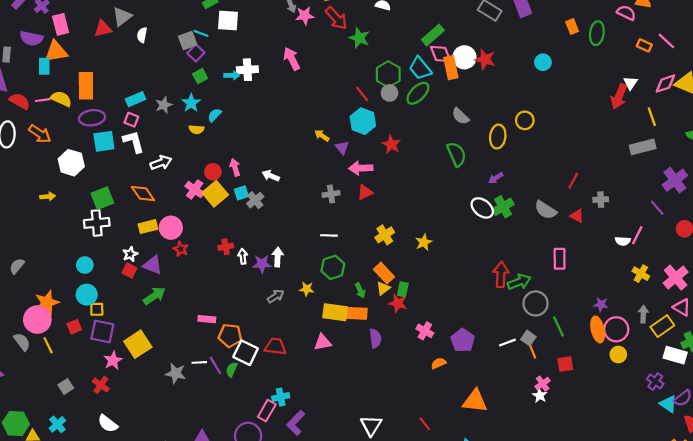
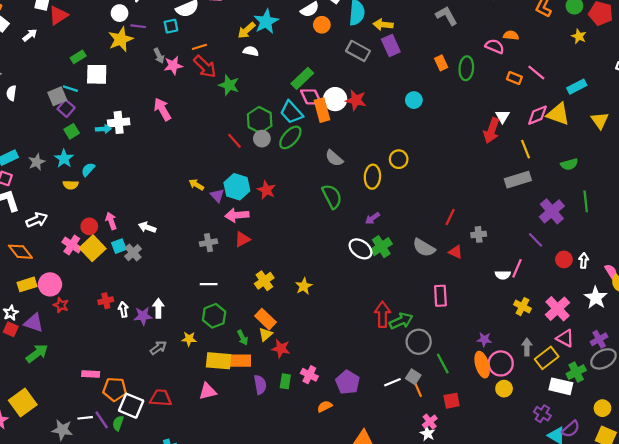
cyan hexagon: (363, 121) -> (237, 187), moved
green rectangle: (403, 289) -> (285, 381), moved

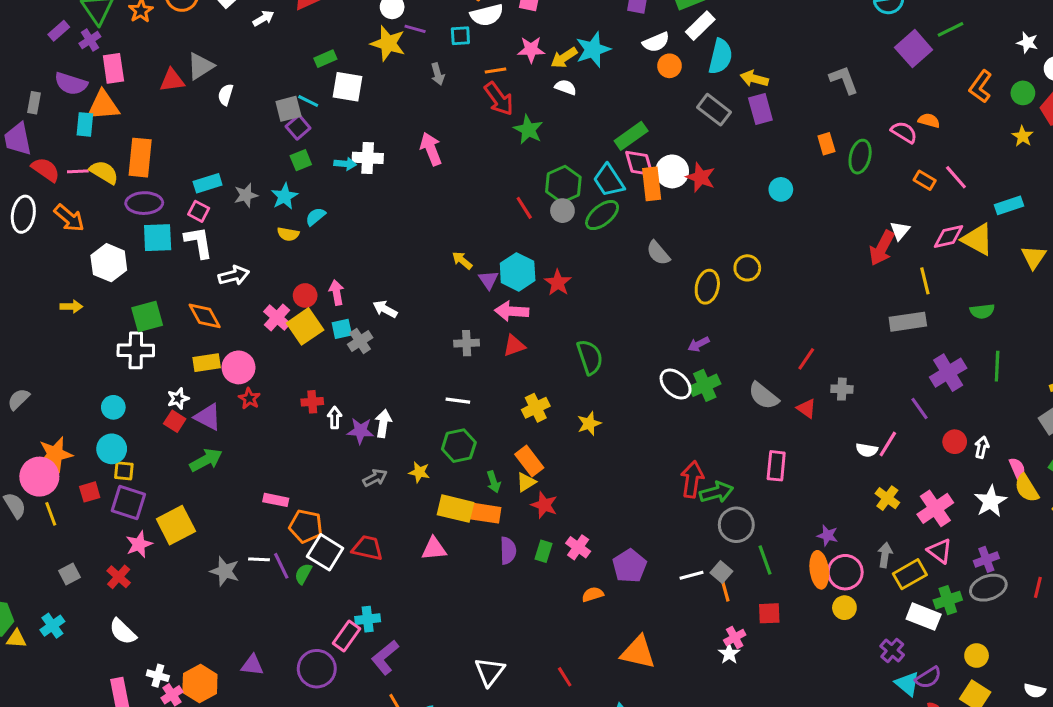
yellow star: (121, 39) -> (388, 43), turned 30
pink star: (173, 65) -> (531, 50), moved
green semicircle: (332, 196) -> (590, 357), moved

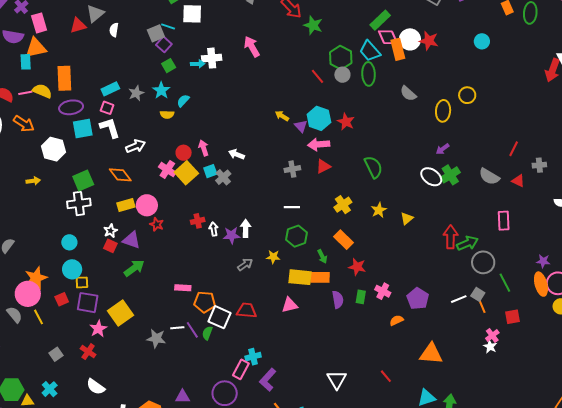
green ellipse: (602, 215) -> (368, 74), turned -45
yellow triangle: (526, 482) -> (407, 218), moved

